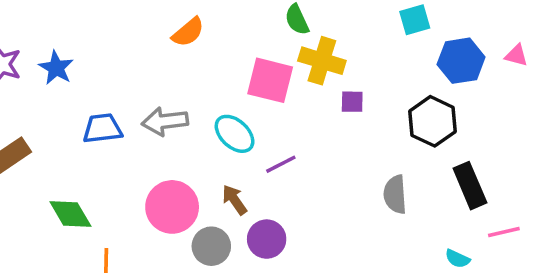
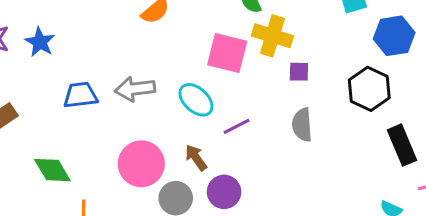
gray semicircle: (395, 194) -> (302, 125), moved

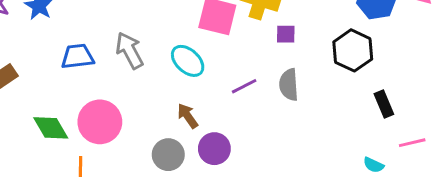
gray arrow: (135, 89) -> (130, 50), turned 69
purple line: (237, 126) -> (244, 86), moved
black rectangle: (402, 145) -> (384, 104), size x0.7
pink circle: (141, 164) -> (100, 122), moved

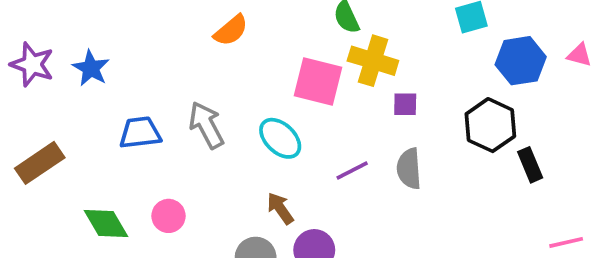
black rectangle: (384, 104) -> (530, 165), moved
pink circle: (100, 122) -> (169, 216), size x0.6

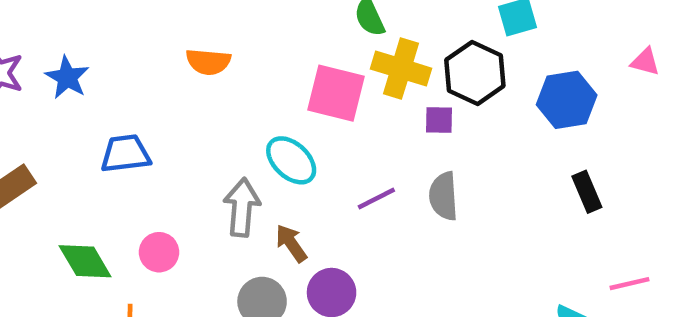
orange semicircle: (231, 30) -> (208, 62), moved, turned 45
blue hexagon: (521, 61) -> (567, 100), moved
gray arrow: (206, 125) -> (242, 207), moved, turned 33
black hexagon: (490, 125) -> (475, 73), moved

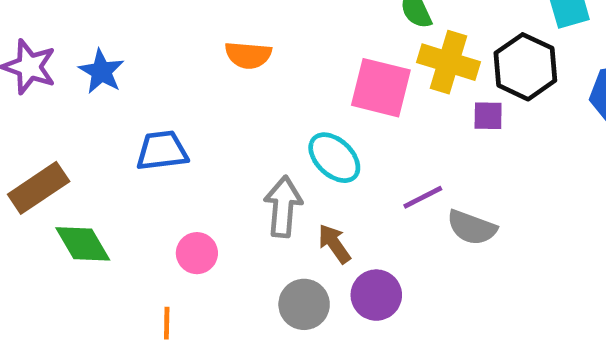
gray semicircle: (444, 196) -> (472, 228), moved, turned -66
green diamond: (85, 261) -> (83, 244), moved

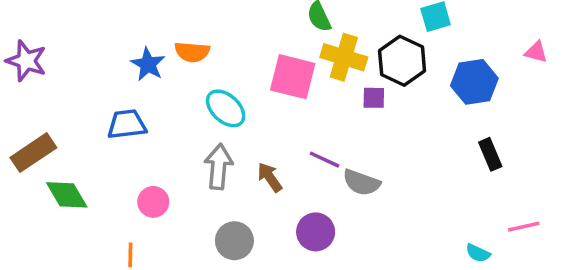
blue star: (101, 71) -> (148, 64), moved
cyan ellipse: (334, 158) -> (226, 108), moved
purple line: (423, 197) -> (324, 160), turned 52
brown arrow: (334, 244) -> (270, 177), moved
purple circle: (376, 295) -> (316, 232), moved

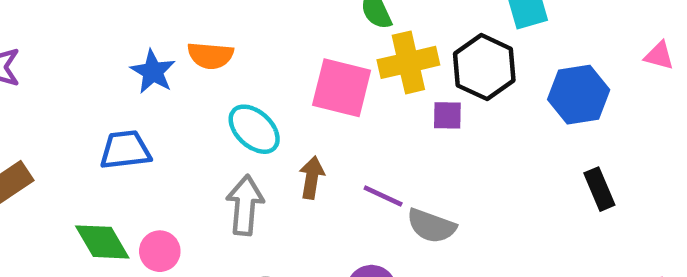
yellow cross: (344, 57) -> (408, 62), turned -30
brown arrow: (270, 177) -> (312, 178), moved, turned 44
green diamond: (67, 195) -> (102, 242), moved

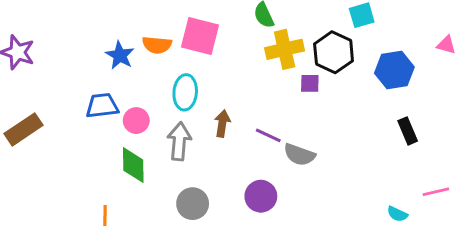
pink square: (342, 88) -> (200, 36), moved
cyan ellipse: (254, 129) -> (185, 92), turned 52
green diamond: (102, 242) -> (133, 165), moved, turned 30
pink circle: (160, 251) -> (136, 121), moved

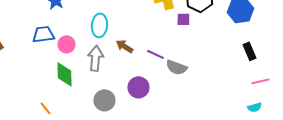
brown arrow: (222, 124) -> (124, 46), turned -66
pink line: (436, 192) -> (260, 81), moved
purple circle: (261, 196) -> (138, 87), moved
cyan semicircle: (397, 214) -> (254, 107), moved, turned -40
orange line: (105, 215) -> (45, 108), turned -40

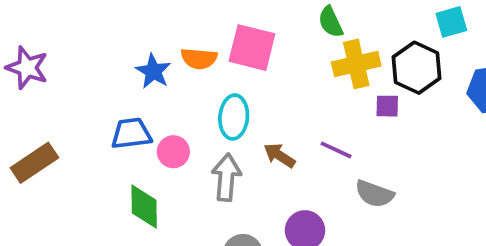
purple line: (155, 54) -> (336, 150), moved
green diamond: (64, 74) -> (144, 207), moved

